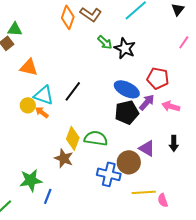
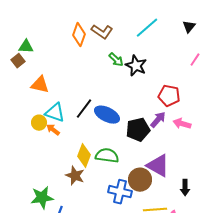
blue ellipse: (127, 89) -> (107, 115), moved
black arrow: (174, 143) -> (185, 188), moved
purple triangle: (147, 148) -> (158, 166), size x1.4

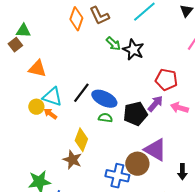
brown L-shape: (102, 32) -> (99, 16), turned 30
green semicircle: (107, 156) -> (105, 118), moved, size x0.6

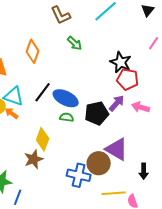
orange diamond: (76, 19) -> (33, 51), moved
black star: (133, 50) -> (121, 62), moved
brown star: (72, 160) -> (34, 159), turned 30

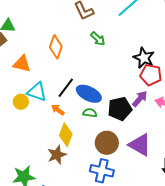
orange arrow: (12, 113) -> (58, 110), moved
brown circle: (99, 163) -> (107, 143), moved

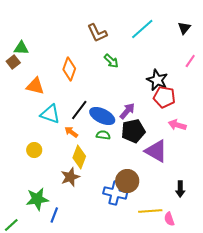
purple arrow: (140, 99) -> (127, 111), moved
yellow circle: (21, 102) -> (34, 150), moved
brown circle: (107, 143) -> (127, 181), moved
purple triangle: (140, 145) -> (156, 151), moved

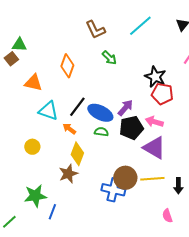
pink arrow: (177, 125) -> (154, 122), moved
yellow line: (150, 211) -> (152, 179), moved

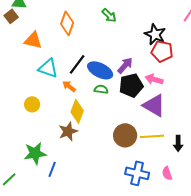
blue cross: (113, 190) -> (137, 173), moved

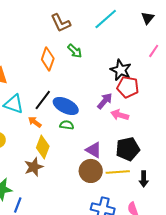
orange diamond: (67, 23) -> (48, 59), moved
purple arrow: (125, 65) -> (105, 101), moved
black pentagon: (131, 85) -> (128, 149), moved
purple triangle: (154, 105) -> (94, 150), moved, size x0.7

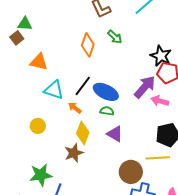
purple arrow: (105, 101) -> (145, 87), size x1.4
purple triangle: (94, 150) -> (115, 134), moved
brown circle: (91, 171) -> (131, 172), moved

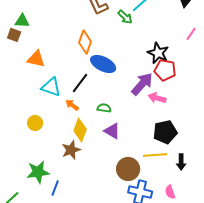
green arrow: (115, 37) -> (125, 17), moved
brown square: (17, 38) -> (14, 35), turned -32
blue ellipse: (106, 92) -> (103, 64), moved

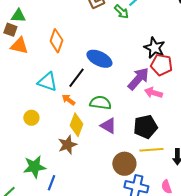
orange diamond: (85, 42) -> (56, 41), moved
orange triangle: (36, 59) -> (19, 46), moved
green semicircle: (104, 108) -> (100, 103), size x1.5
black pentagon: (165, 132) -> (145, 127), moved

